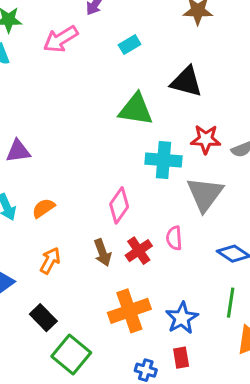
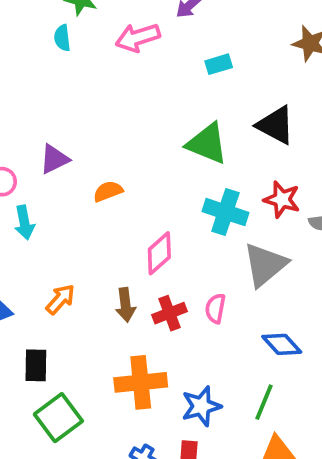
purple triangle: (18, 151) -> (54, 159), turned -32
orange semicircle: (43, 208) -> (108, 191), moved
black rectangle: (43, 318) -> (36, 365), turned 32

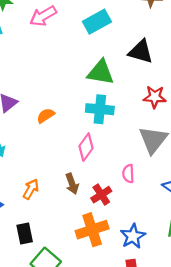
cyan rectangle: (219, 64) -> (97, 22), size x1.6
cyan cross: (225, 212) -> (100, 109), moved
red cross: (170, 313) -> (101, 195), moved

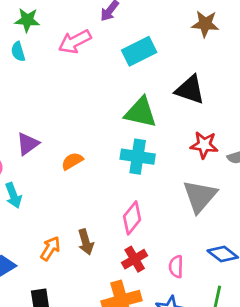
pink diamond: (86, 147) -> (132, 218), moved
pink semicircle: (128, 174) -> (176, 267), moved
brown arrow: (72, 184) -> (86, 242), moved

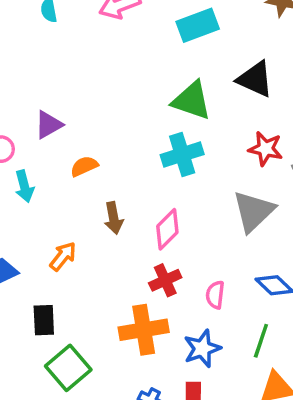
cyan cross: (138, 157) -> (182, 155), turned -32
orange semicircle: (72, 161) -> (84, 166), moved
brown arrow: (86, 242) -> (114, 218), moved

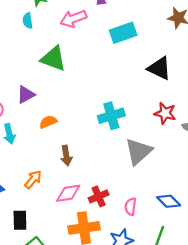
green triangle: (192, 101) -> (53, 59), moved
gray triangle: (254, 211) -> (138, 152), moved
pink diamond: (167, 229) -> (68, 193), moved, turned 35

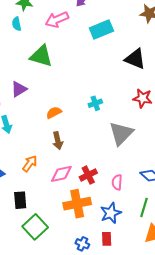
cyan cross: (111, 116) -> (95, 103), size x0.6
orange semicircle: (48, 122) -> (54, 113), moved

